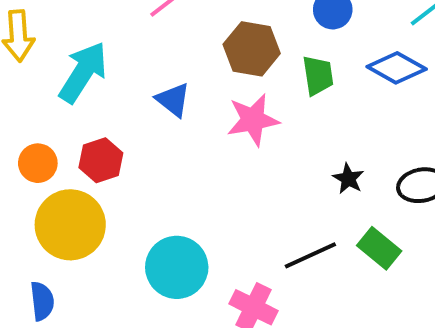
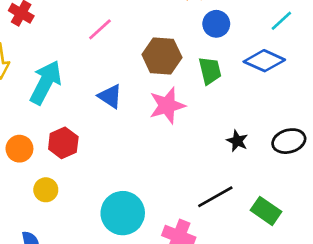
yellow circle: (70, 225) -> (46, 190), size x0.5
green rectangle: (379, 248) -> (266, 211), moved

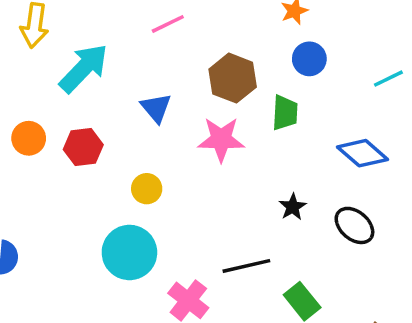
blue diamond: (264, 61) -> (363, 153), moved
black ellipse: (289, 141) -> (354, 225), turned 40
yellow circle: (46, 190) -> (147, 189), moved

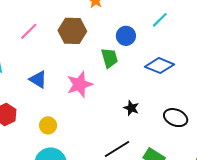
blue circle: (309, 59) -> (126, 36), moved
brown hexagon: (233, 78) -> (72, 31), moved
black ellipse: (354, 225) -> (176, 118), moved

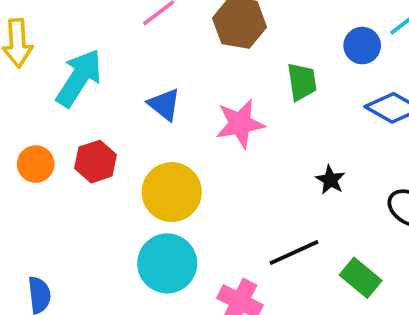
blue circle: (126, 36) -> (362, 46), moved
yellow circle: (48, 125) -> (172, 192), size x1.8

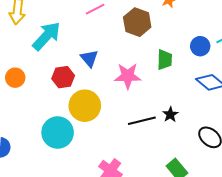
red hexagon: (96, 162) -> (63, 77), moved
black line: (294, 252) -> (142, 121), moved
cyan circle: (167, 263) -> (58, 133), moved

